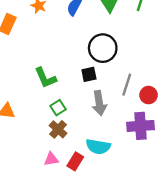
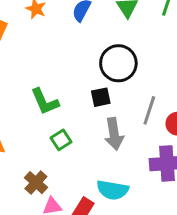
brown cross: (58, 129) -> (36, 183), moved

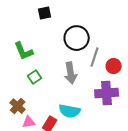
black circle: (118, 63) -> (77, 38), moved
black square: (101, 97) -> (45, 13), moved

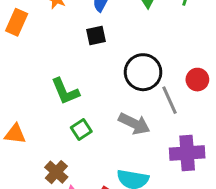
gray line: (95, 57) -> (169, 100), turned -42
red circle: (114, 66) -> (197, 80), moved
gray arrow: (71, 73) -> (134, 124), turned -55

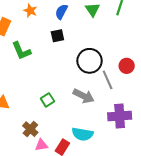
green L-shape: (65, 91) -> (21, 51), moved

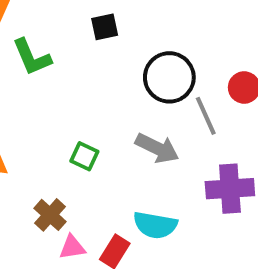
green square: (47, 100) -> (84, 156), turned -32

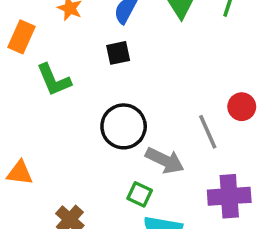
black circle: (169, 77) -> (124, 126), moved
green square: (84, 156) -> (140, 194), moved

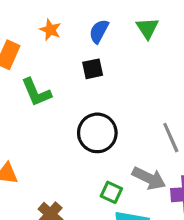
gray arrow: (165, 160) -> (149, 178), moved

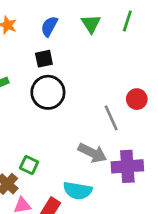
black circle: (97, 133) -> (48, 92), moved
green square: (111, 192) -> (29, 165), moved

